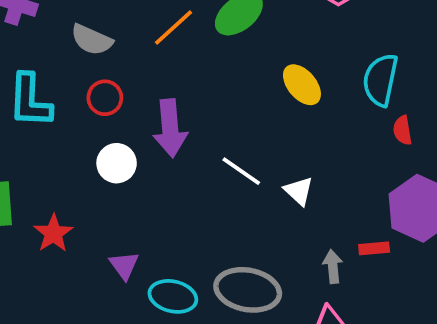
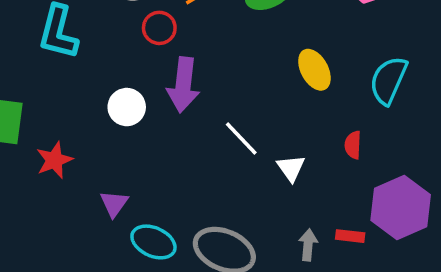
red circle: (105, 98) -> (159, 28), moved
red semicircle: (402, 130) -> (353, 145), moved

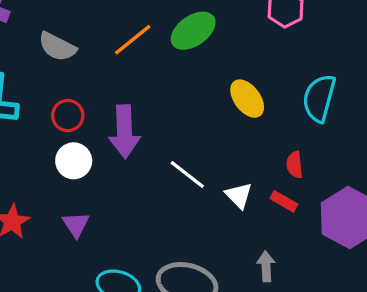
red circle: (159, 28) -> (68, 116), moved
purple triangle: (114, 204) -> (76, 224), moved
red rectangle: (350, 236) -> (284, 201), moved, turned 32

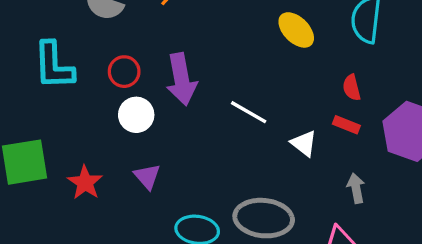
white triangle: (239, 196) -> (304, 143), moved
gray arrow: (266, 266) -> (356, 188), moved

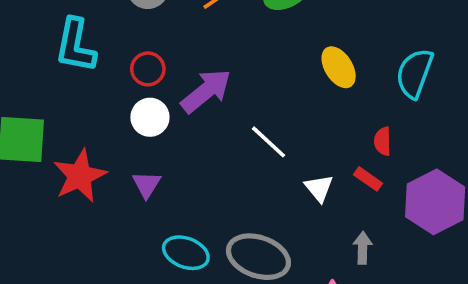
purple arrow: (181, 79) -> (206, 91), turned -132
red star: (85, 183) -> (80, 176), size x1.4

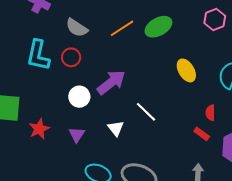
red circle: (148, 69) -> (71, 57), moved
red star: (80, 176) -> (39, 129), size x0.7
white triangle: (319, 188) -> (116, 128), moved

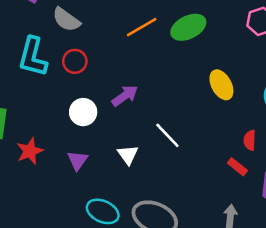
gray semicircle: (77, 28) -> (66, 20), moved
purple arrow: (111, 82) -> (125, 96), size x0.7

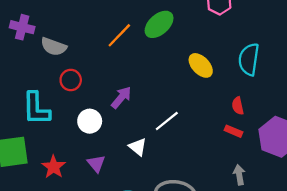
cyan L-shape: (33, 57) -> (36, 109), moved
white line: (167, 135) -> (167, 121), turned -70

